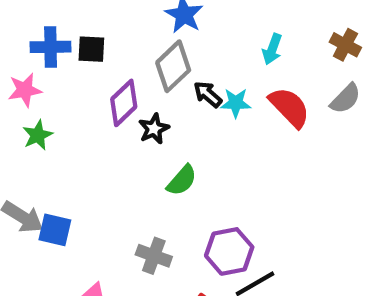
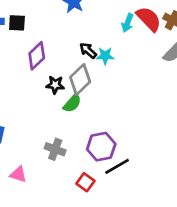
gray diamond: (173, 66) -> (80, 79), moved
red semicircle: (289, 107) -> (149, 19), moved
black star: (154, 129) -> (55, 85), moved, turned 30

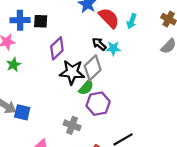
red semicircle: (149, 19) -> (109, 18), moved
black star: (55, 85) -> (72, 72), size x1.6
purple hexagon: (101, 147) -> (98, 104), moved

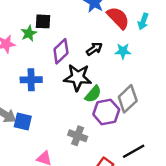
blue cross: (20, 20) -> (31, 80), moved
black arrow: (99, 44) -> (94, 49), moved, turned 104
green star: (14, 65) -> (29, 33), moved
gray diamond: (93, 68) -> (128, 99), moved

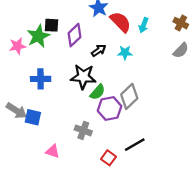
green star: (29, 33) -> (38, 36), size x1.5
purple diamond: (61, 51) -> (75, 35), moved

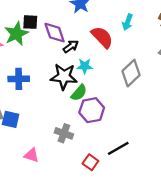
red semicircle: (121, 22) -> (102, 37), moved
purple diamond: (75, 35) -> (55, 33), turned -65
black arrow: (99, 50) -> (71, 46), moved
cyan star: (125, 53) -> (85, 66), moved
gray diamond: (129, 96) -> (131, 73), moved

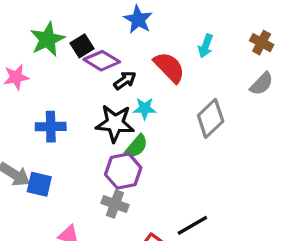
black square: (30, 22) -> (82, 46), moved, turned -35
purple diamond: (55, 33) -> (102, 61), turned -40
green star: (16, 34) -> (47, 39), moved
purple hexagon: (92, 110) -> (123, 171), moved

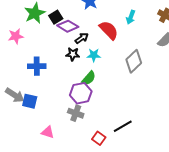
black star: (115, 123) -> (73, 54), moved, size x0.6

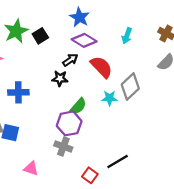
purple diamond: (68, 26) -> (84, 40), moved
red semicircle: (109, 30) -> (101, 67), moved
cyan star: (94, 55) -> (110, 98), moved

